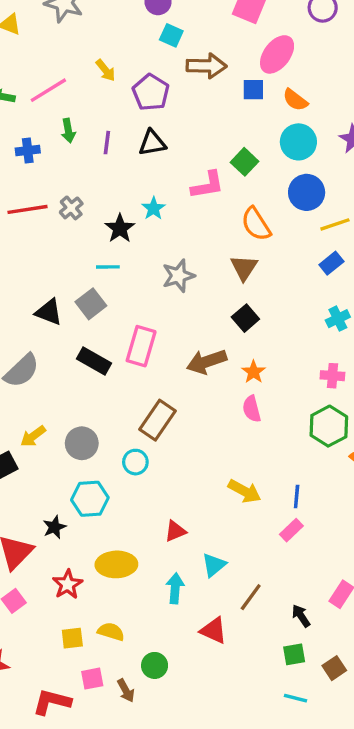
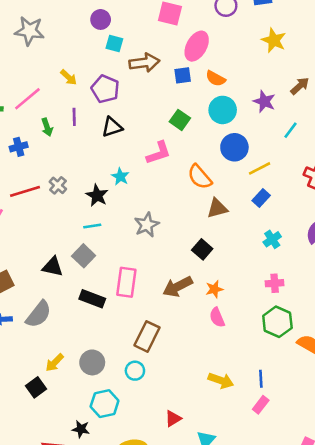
purple line: (107, 143) -> (74, 117), moved
green square: (245, 162) -> (180, 120), moved
brown triangle: (244, 268) -> (217, 208), moved, turned 50
orange star: (254, 372) -> (214, 289), turned 30
black star: (54, 527) -> (81, 429), turned -30

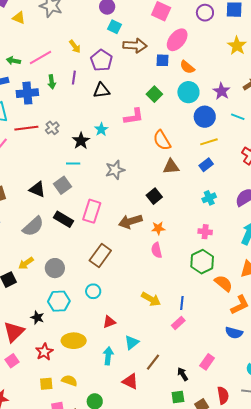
cyan line: (290, 130) -> (238, 117), turned 64
blue cross: (19, 147) -> (27, 93), size x1.5
blue circle: (234, 147) -> (205, 117), moved
gray semicircle: (39, 314) -> (33, 226), moved
cyan circle: (135, 371) -> (93, 291), moved

